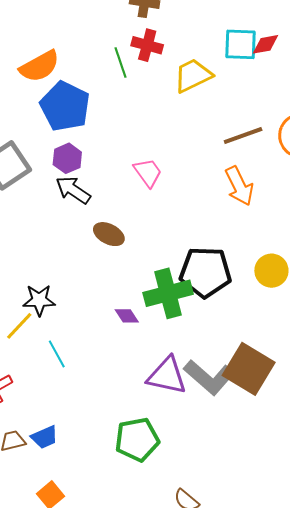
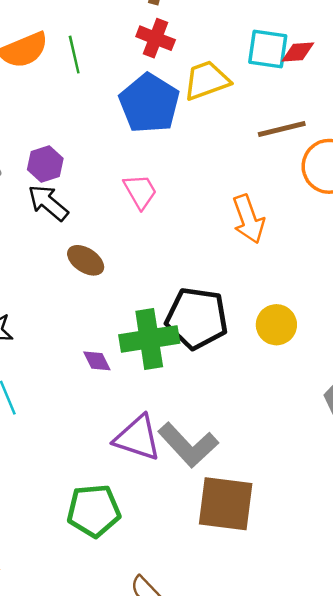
green line: (121, 63) -> (74, 55), moved
blue pentagon: (65, 106) -> (149, 103), moved
brown line: (243, 136) -> (282, 129), moved
brown square: (249, 369) -> (226, 504), moved, turned -30

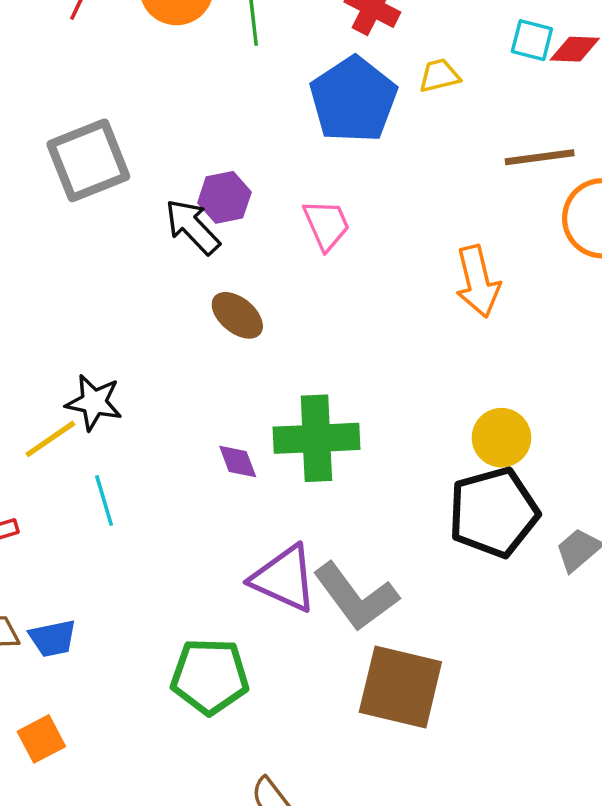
cyan square: (268, 49) -> (532, 40), size x0.7
yellow trapezoid: (207, 80) -> (439, 76), size x0.6
purple hexagon: (45, 164) -> (224, 197), moved
black pentagon: (197, 318) -> (494, 512), moved, turned -30

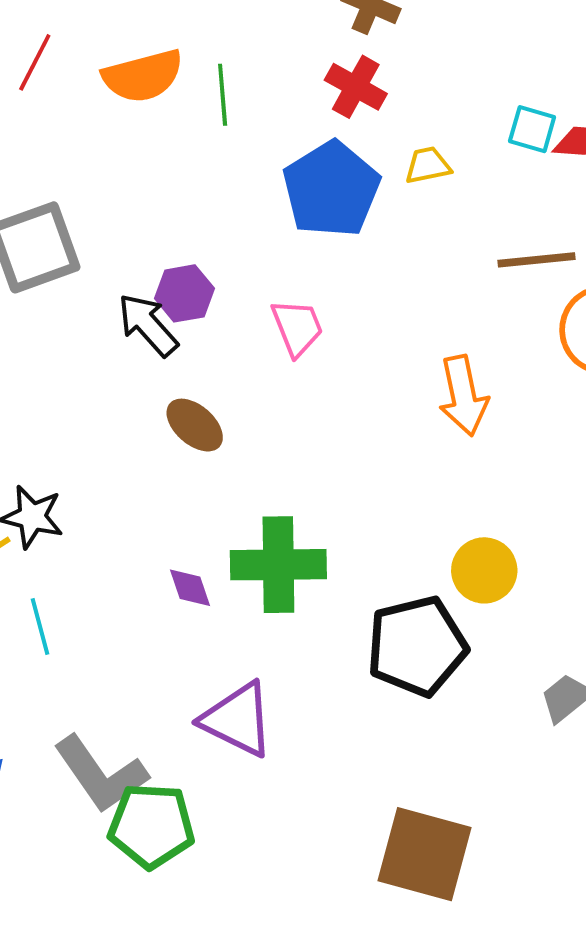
black pentagon: (494, 512) -> (417, 646), moved
gray L-shape: (356, 597) -> (101, 774), moved
brown square: (400, 687) -> (425, 854), moved

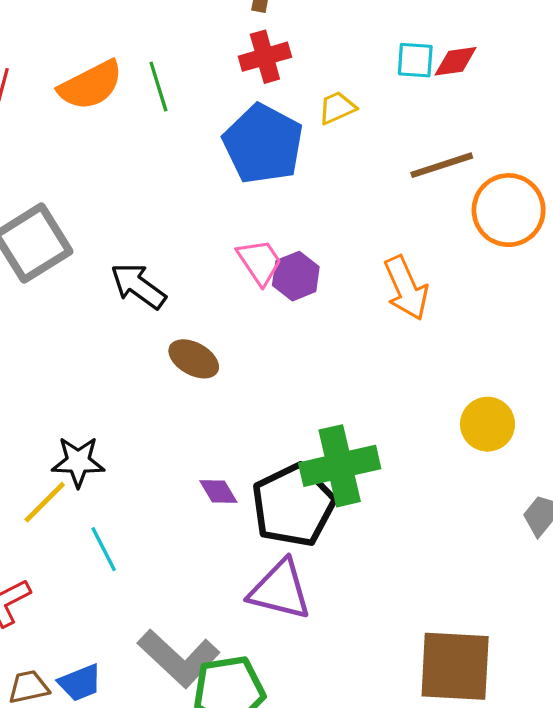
red cross: (356, 87) -> (265, 57), turned -33
purple hexagon: (184, 293) -> (296, 276), moved
green cross: (278, 565) -> (340, 466), moved
yellow circle: (484, 570) -> (488, 424), moved
black pentagon: (417, 646) -> (293, 505), moved

